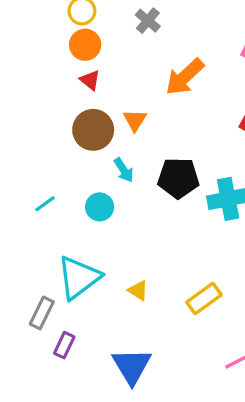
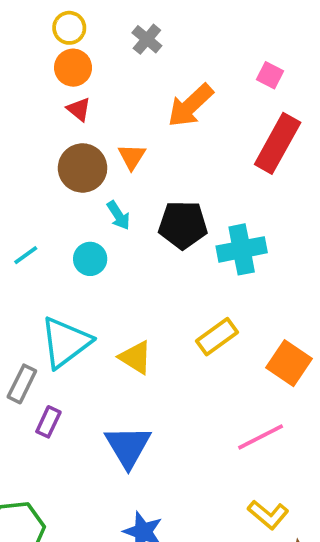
yellow triangle: (138, 290) -> (136, 357), size x1.4
yellow rectangle: (204, 298) -> (217, 337), moved

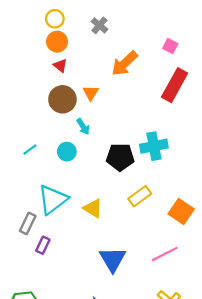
black pentagon: (183, 225) -> (120, 157), moved
blue triangle: (128, 446) -> (113, 259), moved

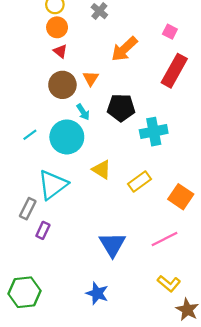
cyan circle: (67, 152) -> (67, 137), size x1.8
black pentagon: (120, 157) -> (121, 108), moved
yellow triangle: (93, 208) -> (102, 170), moved

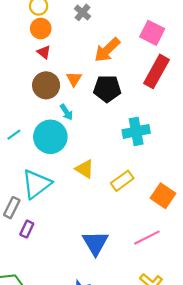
pink square: (170, 32) -> (152, 33), size x1.6
black pentagon: (121, 108) -> (107, 89), moved

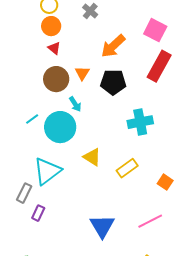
cyan line: (14, 135) -> (32, 119), moved
orange square: (163, 196) -> (165, 182), size x0.7

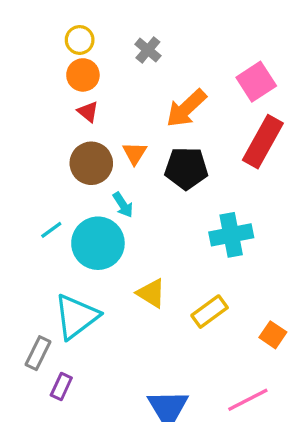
pink square: (155, 30) -> (256, 82), turned 30

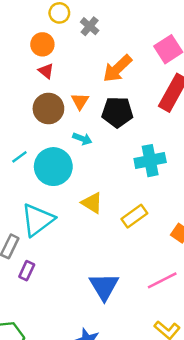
yellow circle: (80, 40) -> (59, 13), moved
cyan arrow: (123, 205) -> (82, 139), moved, turned -36

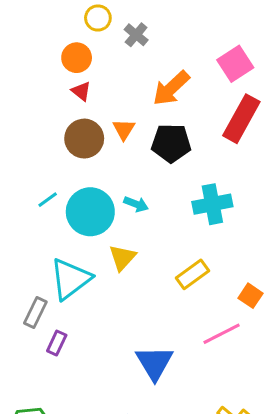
cyan arrow: (82, 139) -> (136, 204), moved
yellow triangle: (92, 203) -> (122, 258), moved, turned 40
pink line: (162, 280) -> (222, 334), moved

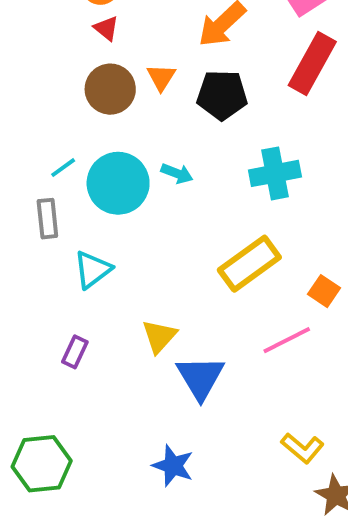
yellow triangle: (122, 258) -> (159, 336), moved
yellow rectangle: (193, 274) -> (249, 264), size x1.4
cyan triangle: (70, 279) -> (93, 270), size x0.7
gray rectangle: (35, 312) -> (47, 219), moved, turned -32

